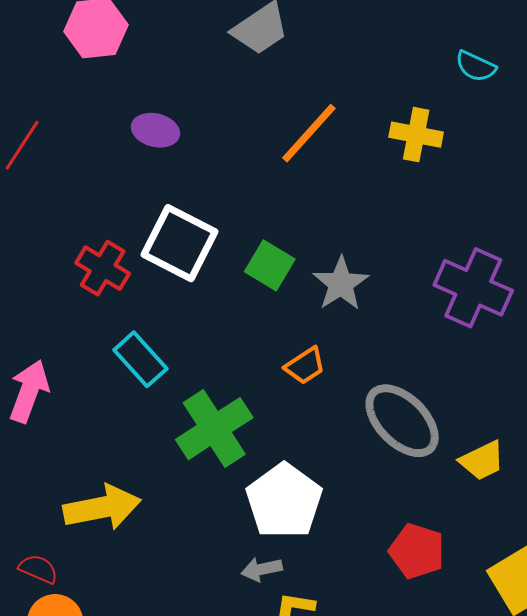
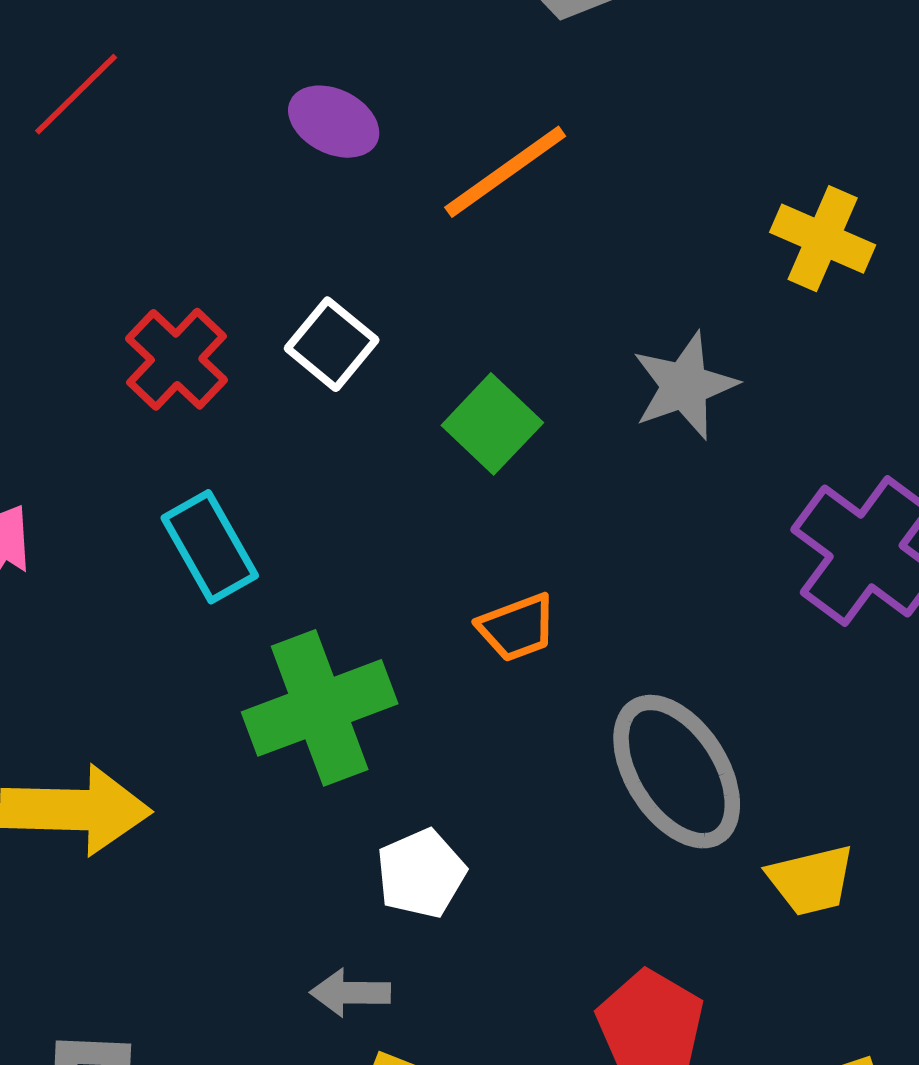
orange line: (309, 133) -> (505, 172), moved
white square: (179, 243) -> (332, 344), size x0.6
gray star: (341, 284) -> (685, 386), moved
white pentagon: (284, 501) -> (421, 874), size x0.6

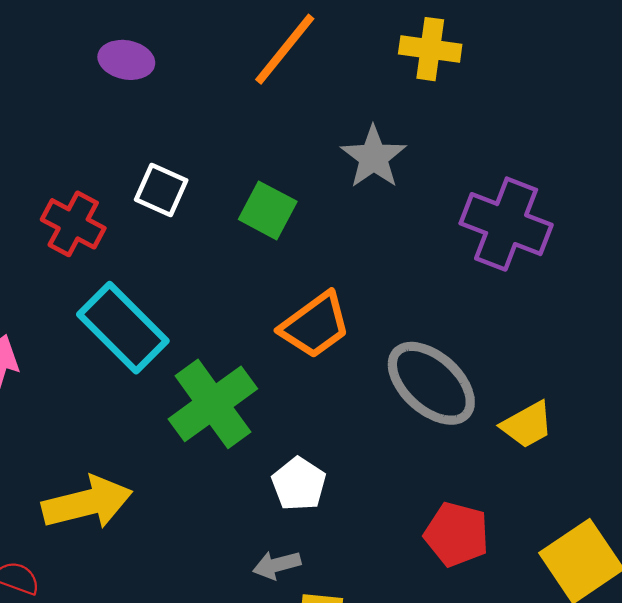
orange line: (505, 172) -> (285, 49), moved
cyan rectangle: (210, 547) -> (123, 328), size x1.4
orange trapezoid: (517, 628) -> (315, 325), size x1.5

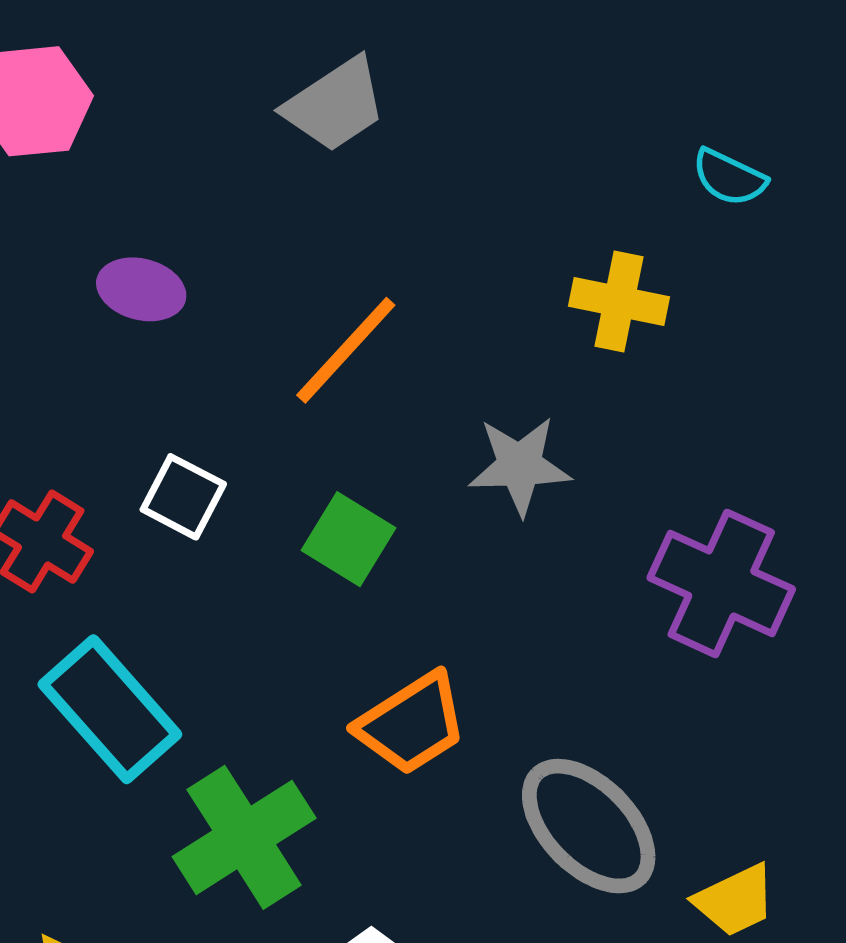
orange line: (285, 49) -> (346, 350), moved
gray star: (374, 157) -> (520, 466), turned 30

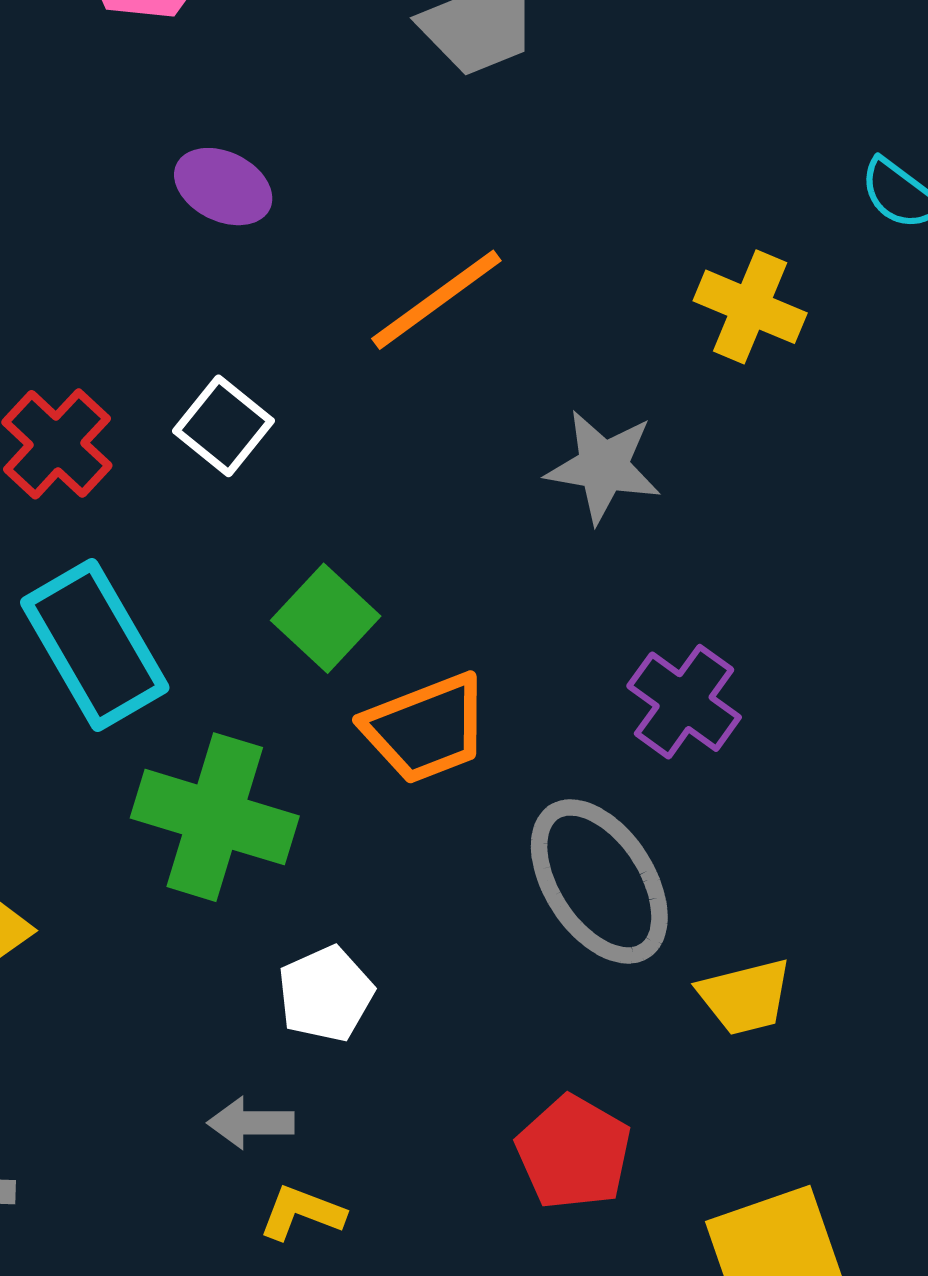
green square: (349, 539) -> (326, 618), moved
purple cross: (721, 583) -> (684, 702), moved, size x0.7
green cross: (244, 837) -> (215, 817), turned 38

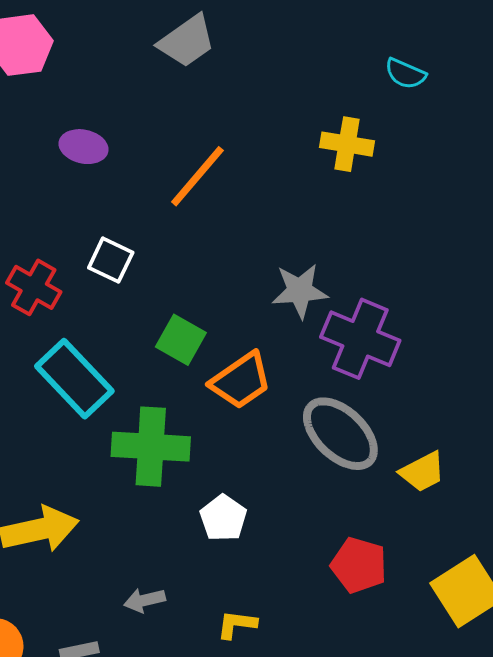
gray star: (603, 467) -> (300, 291), moved
purple cross: (684, 702) -> (360, 339), size x1.4
gray arrow: (251, 1123) -> (145, 600), moved

